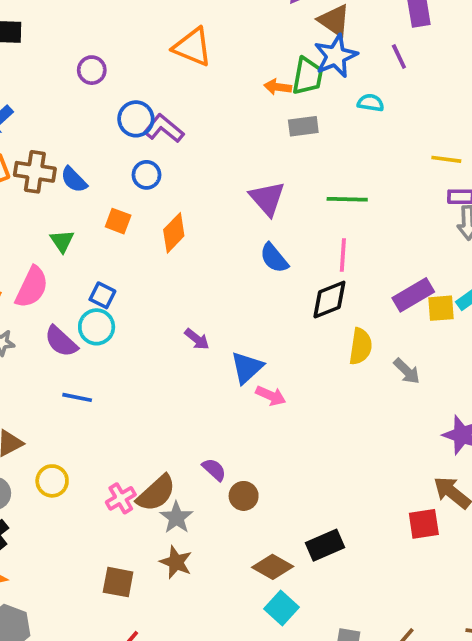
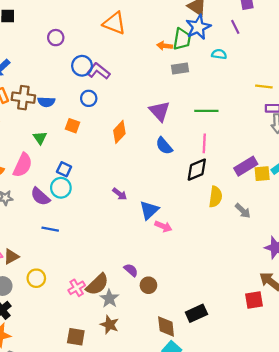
blue semicircle: (74, 180) -> (46, 102), turned -42
orange diamond: (174, 233) -> (119, 132), moved
brown diamond: (273, 567) -> (166, 327), turned 55

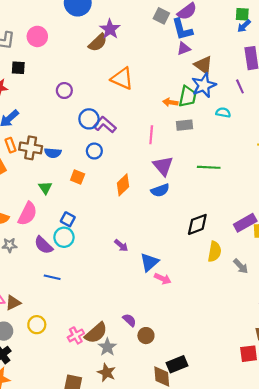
pink line: (204, 143) -> (151, 135), moved
blue semicircle: (164, 146) -> (160, 190), moved, turned -72
black rectangle: (196, 313) -> (177, 364), moved

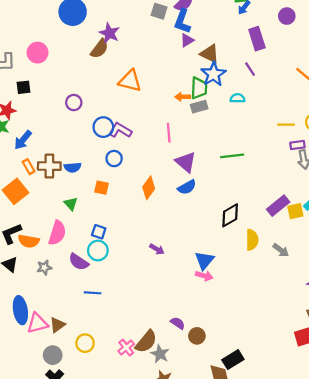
blue L-shape: (182, 29) -> (182, 21), turned 45
gray rectangle: (184, 125) -> (199, 107), moved
blue triangle: (149, 262) -> (204, 260), moved

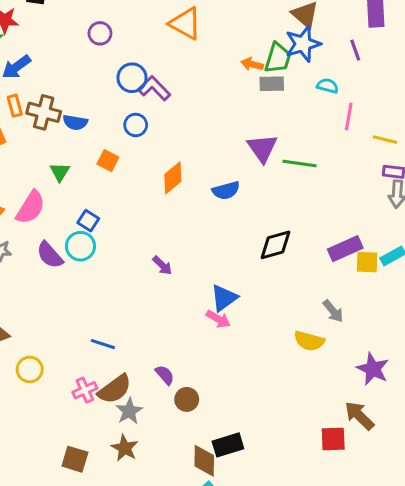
pink line: (169, 133) -> (349, 116), moved
purple triangle: (186, 162) -> (262, 148), moved
yellow semicircle: (252, 240) -> (309, 341), moved, turned 90
blue line: (93, 293) -> (103, 344), moved

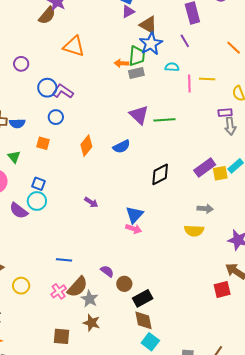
yellow line: (385, 140) -> (207, 79), moved
gray arrow: (333, 311) -> (205, 209), turned -35
black rectangle: (228, 445) -> (143, 298), moved

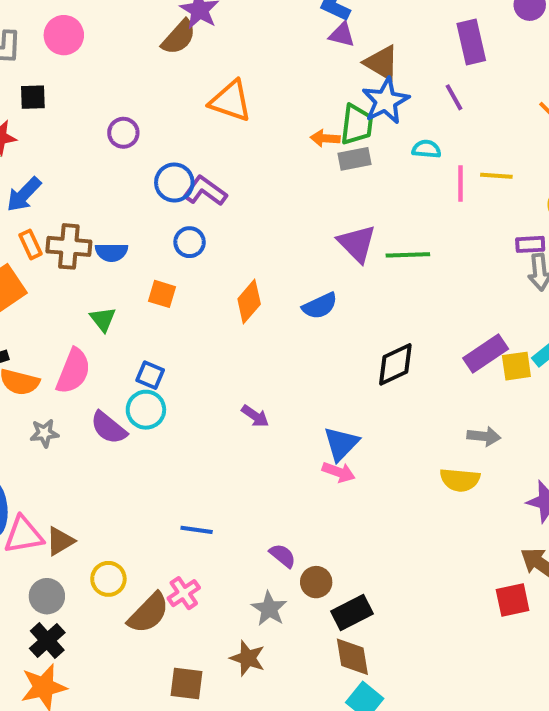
purple triangle: (128, 12) -> (342, 35), turned 40
brown semicircle: (77, 287) -> (149, 613), moved
gray star: (89, 299) -> (269, 609), moved

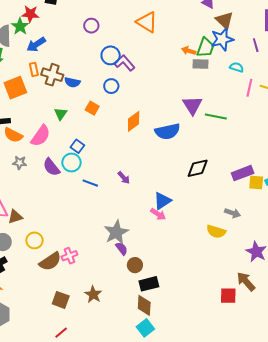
blue semicircle: (320, 306) -> (167, 131), size x1.4
blue line: (197, 530) -> (90, 183), moved
gray star: (269, 609) -> (116, 232), moved, size x1.4

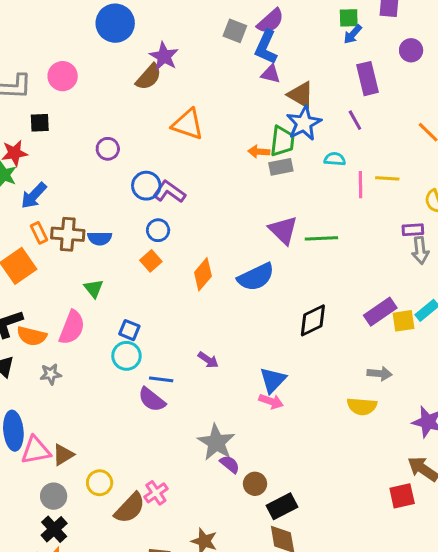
orange square: (92, 108) -> (151, 261), moved, turned 32
purple semicircle: (51, 167) -> (152, 400), moved

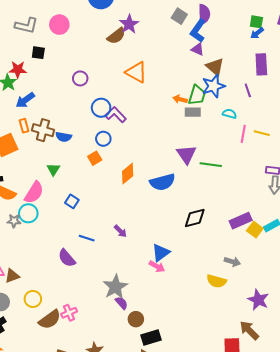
purple semicircle: (270, 21) -> (204, 14), turned -60
yellow square: (403, 321) -> (255, 230), turned 35
cyan circle: (126, 356) -> (28, 213), moved
purple semicircle: (152, 400) -> (67, 258), moved

